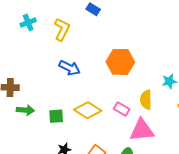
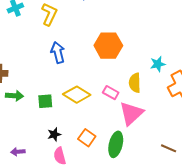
blue arrow: (70, 68) -> (58, 52), turned -130
pink triangle: (142, 130) -> (131, 113), turned -36

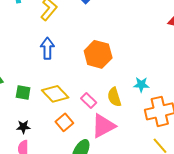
yellow semicircle: (135, 83) -> (114, 97), turned -30
orange square: (87, 138) -> (64, 122), moved

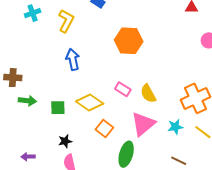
orange hexagon: (98, 54) -> (129, 41), moved
cyan star: (141, 85) -> (175, 127), moved
pink rectangle: (89, 101) -> (123, 89), moved

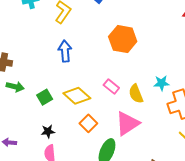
green square: (58, 108) -> (45, 97), turned -35
cyan star: (175, 127) -> (162, 83), moved

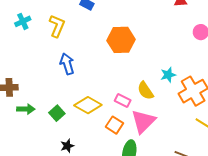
pink rectangle: (111, 87) -> (123, 100), moved
orange square: (88, 123) -> (115, 125), moved

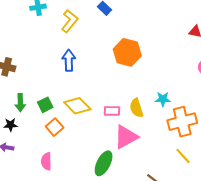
pink rectangle: (123, 100) -> (112, 111), turned -42
green arrow: (26, 109) -> (20, 103), moved, turned 72
orange square: (115, 125) -> (55, 127), moved
black star: (67, 146) -> (11, 125), moved

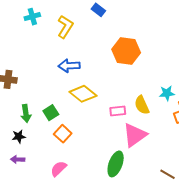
blue arrow: (69, 60) -> (69, 66), turned -85
yellow diamond: (77, 106) -> (83, 94), moved
pink semicircle: (46, 161) -> (59, 169), turned 54

